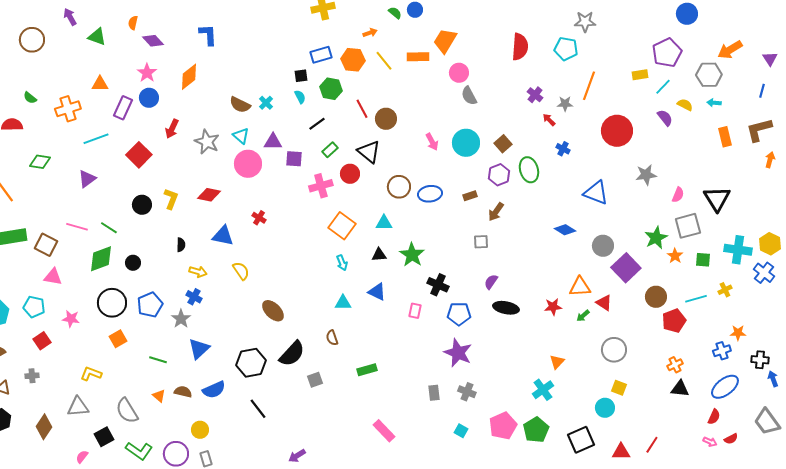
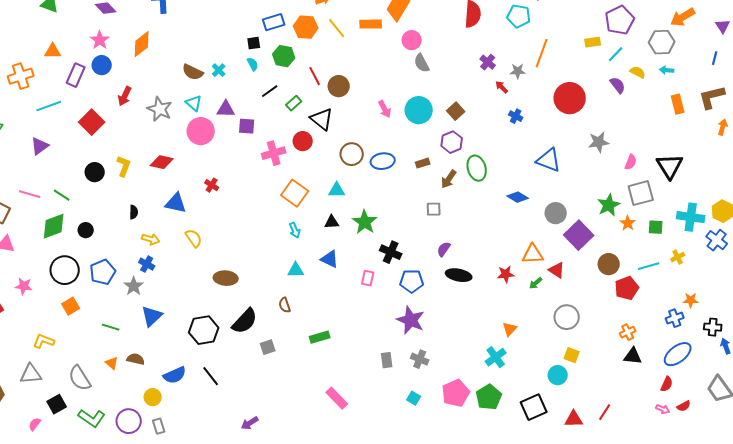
green rectangle: (330, 150) -> (294, 103), moved
green ellipse: (529, 170) -> (477, 168), moved
brown ellipse: (273, 311) -> (226, 278), turned -40
blue semicircle: (214, 390) -> (175, 375), moved

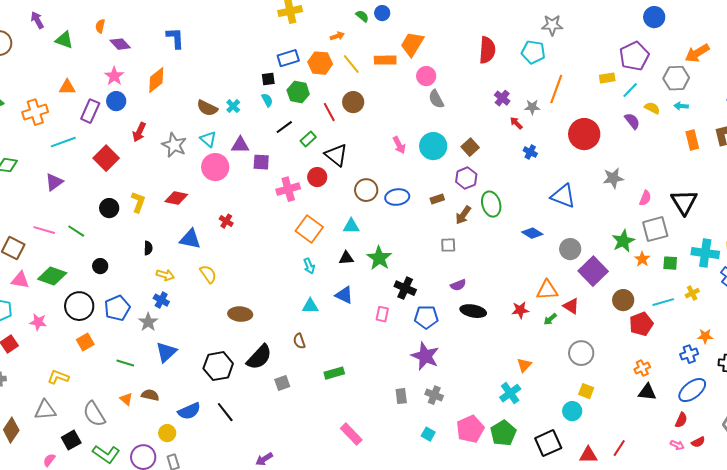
brown circle: (339, 86) -> (353, 102), moved
green diamond: (54, 226) -> (52, 276), moved, turned 40
purple semicircle: (444, 249) -> (458, 285), turned -147

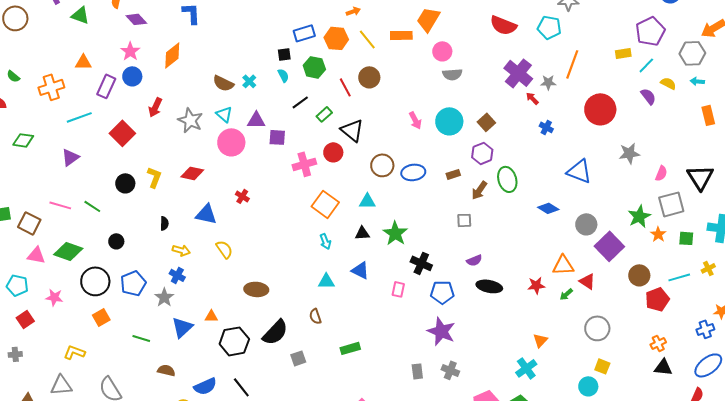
red semicircle: (487, 50) -> (503, 25), turned 108
purple cross: (502, 98) -> (518, 73), size x1.8
gray semicircle: (436, 99) -> (452, 74), turned -66
orange triangle: (126, 399) -> (211, 316), moved, turned -40

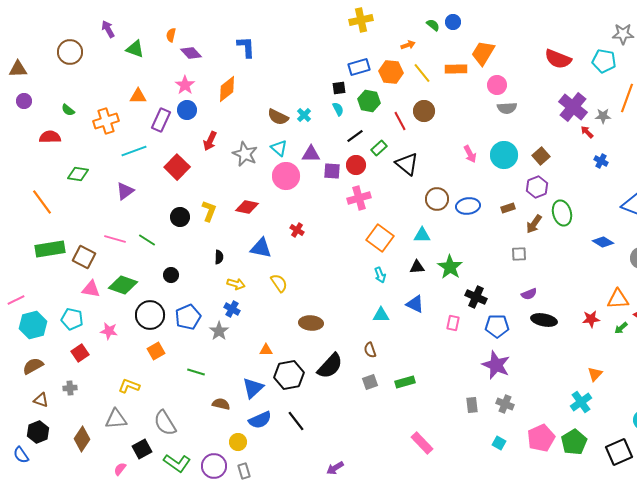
red circle: (333, 152) -> (356, 165), moved
blue triangle: (182, 327) -> (253, 388), moved
gray square: (298, 358) -> (370, 382), moved

